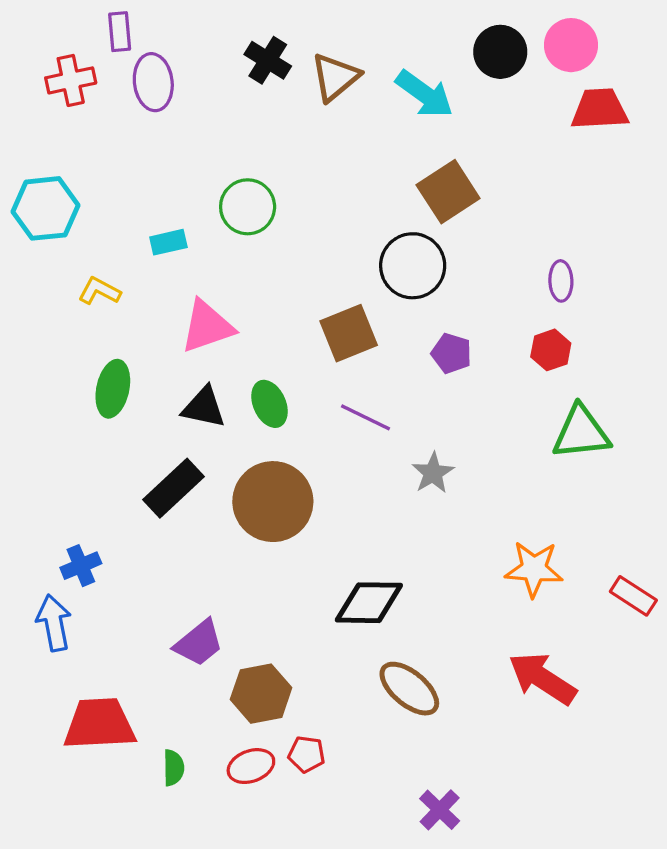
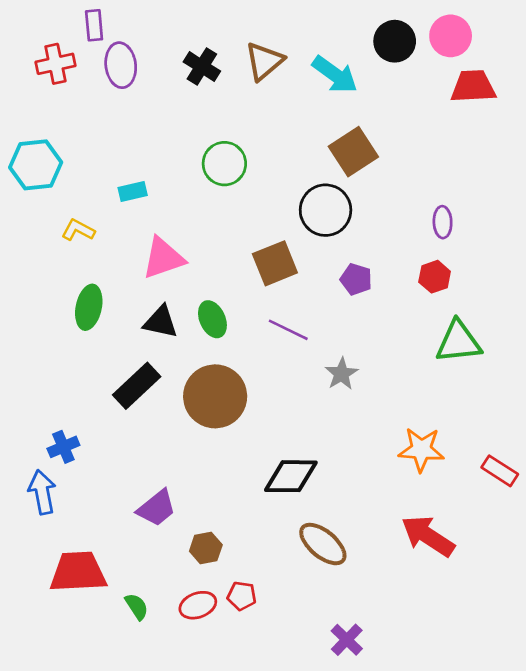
black cross: (268, 60) -> (202, 67), moved
green circle: (248, 207) -> (224, 164), moved
brown hexagon: (261, 694) -> (206, 548), size x0.7
green semicircle: (173, 768) -> (137, 607), turned -32

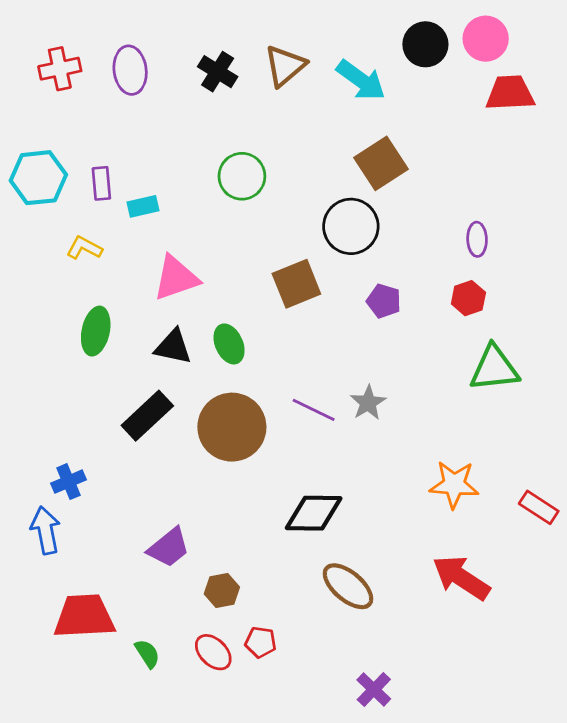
purple rectangle: (94, 25) -> (101, 183), moved
purple line: (288, 330) -> (314, 410), moved
red ellipse: (198, 605) -> (213, 652), turned 64

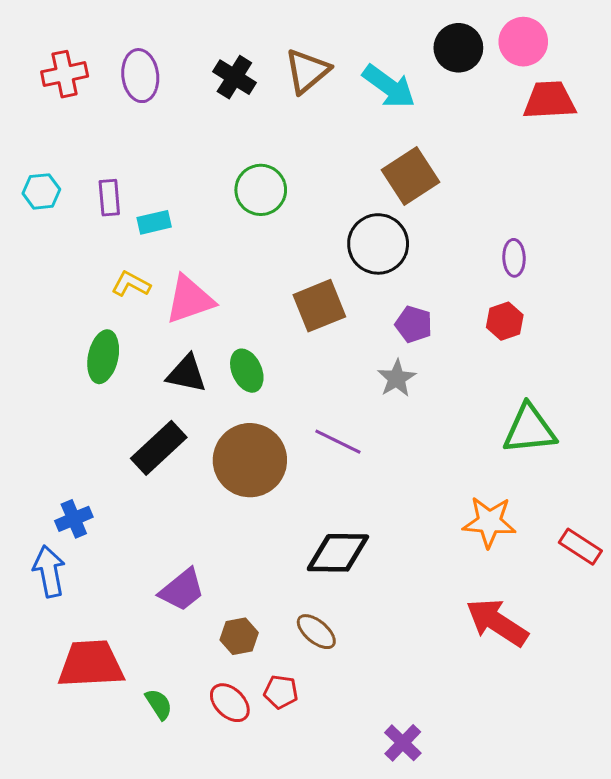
cyan hexagon: (38, 178) -> (41, 191), size x0.6
yellow L-shape: (84, 248) -> (131, 284), moved
green triangle: (494, 368) -> (529, 429), moved
gray star: (368, 403) -> (397, 378), moved
brown ellipse: (348, 586) -> (316, 632), moved, size x0.7

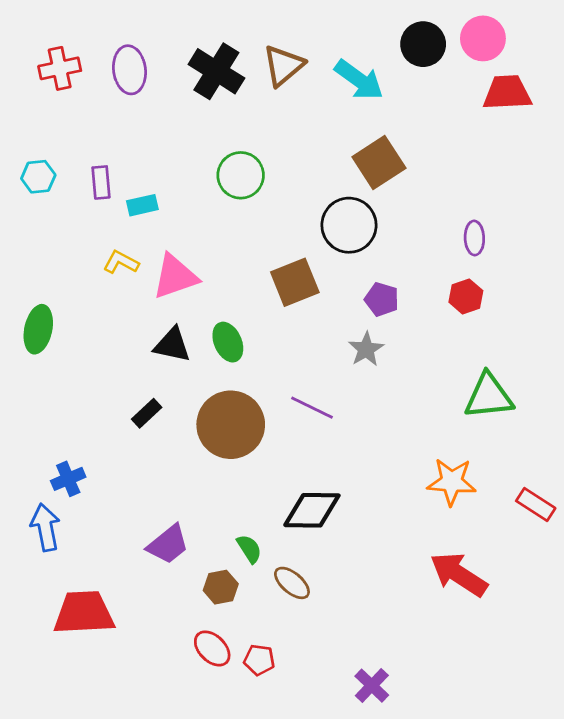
black cross: (234, 77) -> (216, 71), size x1.4
green ellipse: (103, 357) -> (38, 329), moved
black rectangle: (159, 448) -> (147, 413), size x0.6
red pentagon: (281, 692) -> (259, 660), moved
green semicircle: (159, 704) -> (249, 549), moved

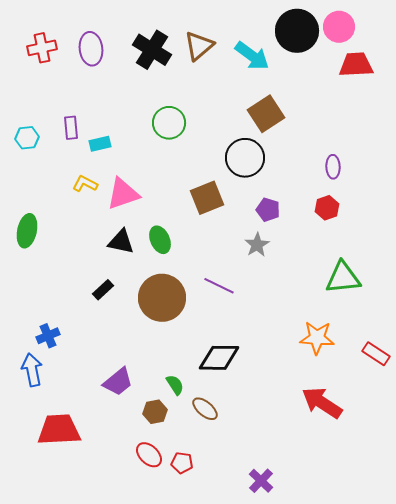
black circle: (423, 44) -> (297, 31), size x1.4
cyan hexagon: (38, 177) -> (27, 138), moved

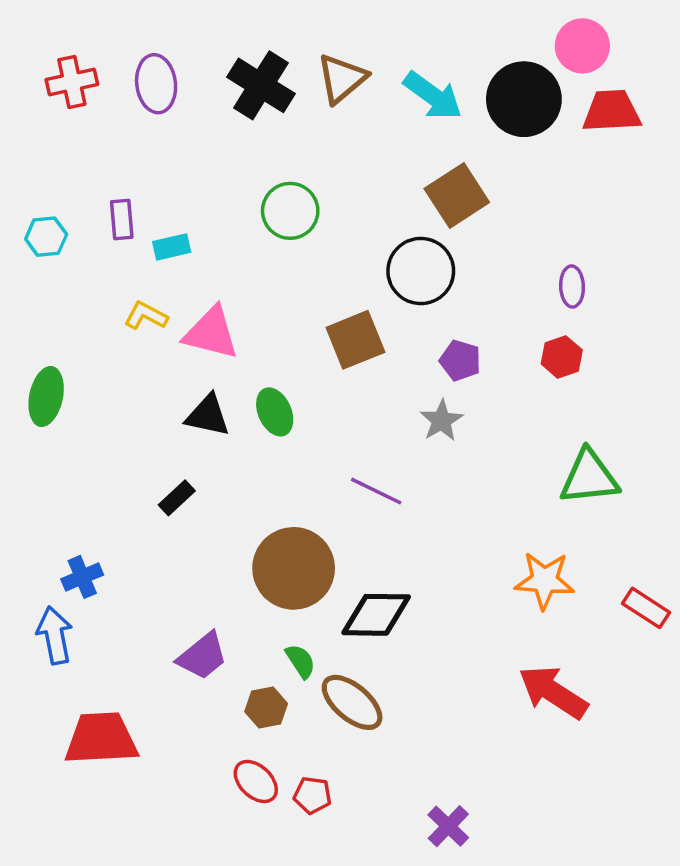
black circle: (297, 31) -> (524, 99), moved
pink triangle: (123, 194) -> (211, 333), turned 33
brown circle: (162, 298) -> (294, 568), moved
brown ellipse: (205, 409) -> (352, 702), size x1.4

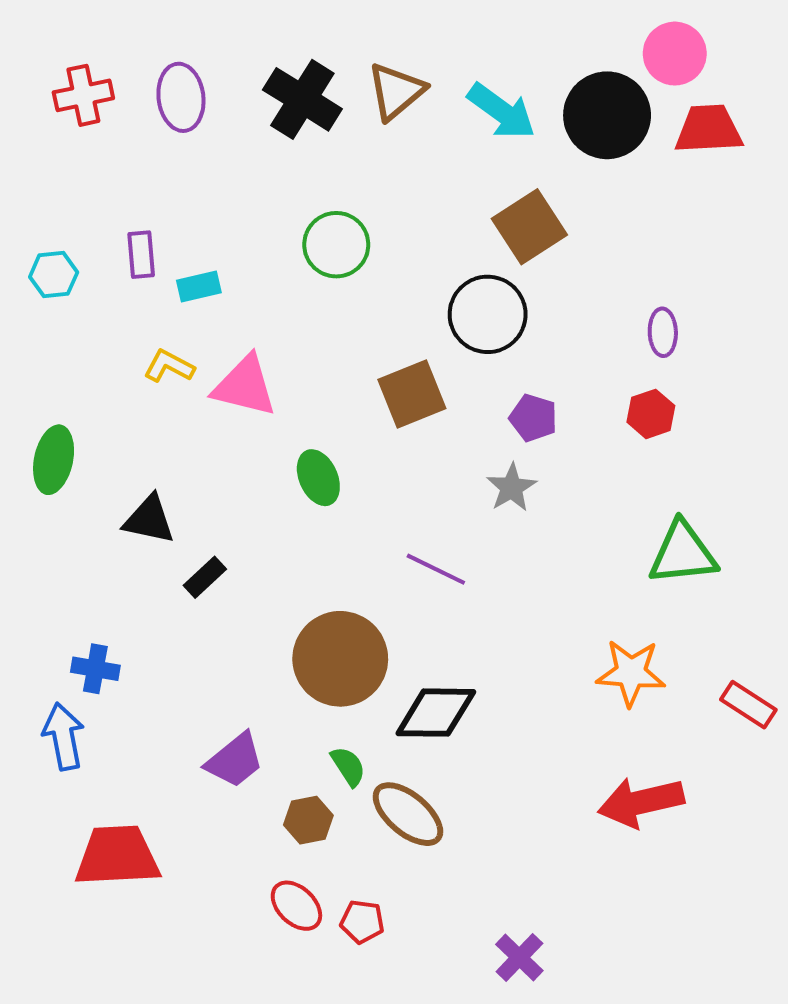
black triangle: (208, 415) -> (149, 519), moved
blue cross: (82, 577) -> (95, 669), turned 33
red arrow: (553, 692) -> (641, 802), turned -46

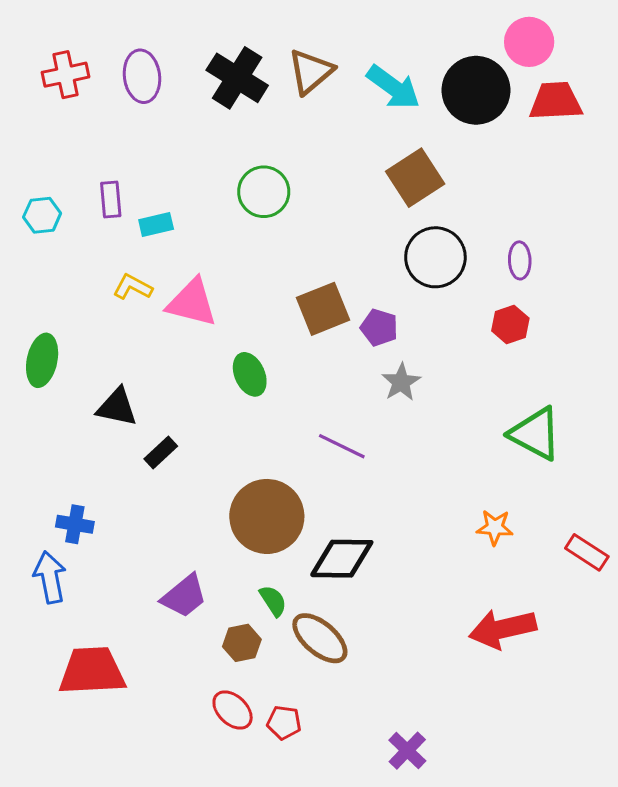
black circle: (488, 314) -> (435, 257), moved
purple pentagon: (533, 418) -> (379, 328), moved
green triangle: (683, 553) -> (535, 434), turned 34
orange star: (631, 673) -> (495, 527), size x0.7

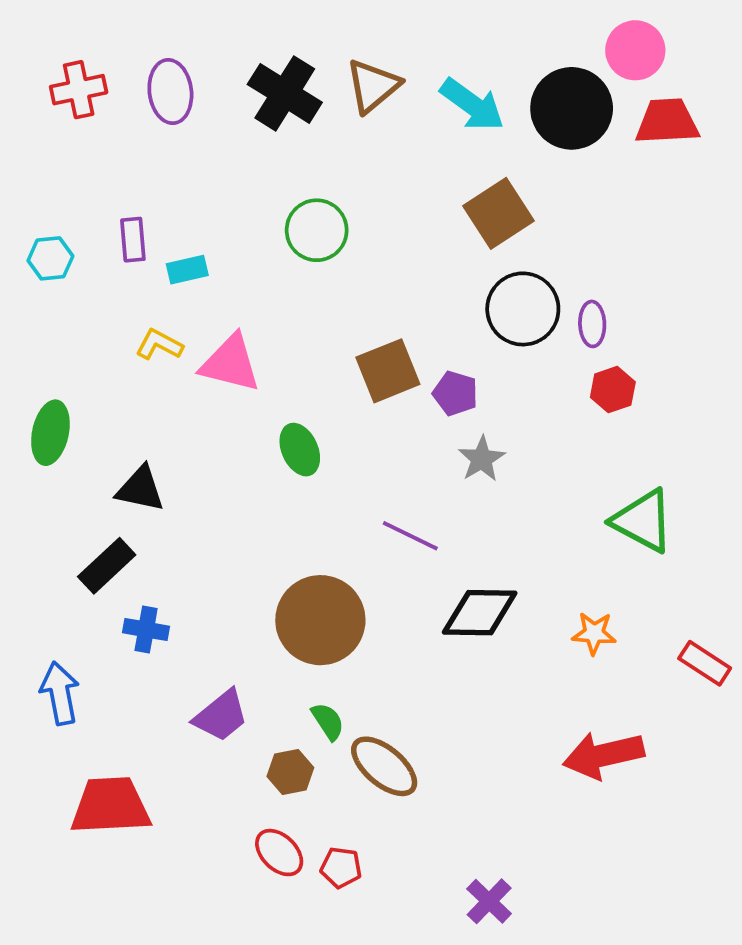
purple ellipse: (520, 260) -> (592, 324), moved
black rectangle: (161, 452) -> (107, 566), moved, size x1.4
blue cross: (75, 524) -> (146, 630), moved
black diamond: (342, 559) -> (480, 613), moved

